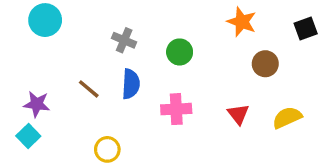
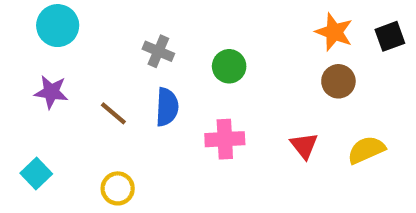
orange star: (242, 22) -> (334, 32), moved
purple star: (37, 104) -> (51, 92), moved
yellow circle: (107, 149) -> (118, 188), moved

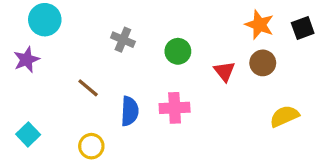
purple star: (51, 92) -> (26, 60), moved, turned -30
blue semicircle: (167, 107) -> (130, 111), moved
red triangle: (304, 146) -> (224, 71), moved

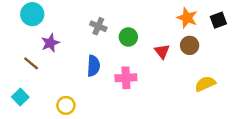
gray cross: (123, 40) -> (98, 26), moved
purple star: (26, 60) -> (50, 43), moved
brown line: (88, 88) -> (31, 63), moved
blue semicircle: (130, 111) -> (94, 66), moved

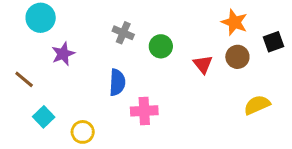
black square: (218, 20) -> (274, 42), moved
brown line: (31, 63) -> (24, 79), moved
pink cross: (126, 78) -> (144, 111), moved
cyan square: (20, 97) -> (44, 117), moved

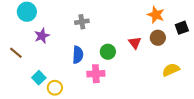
gray cross: (123, 33) -> (82, 22), turned -32
green circle: (161, 46) -> (108, 52), moved
cyan square: (44, 117) -> (39, 78), moved

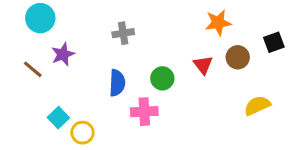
orange star: (156, 15) -> (218, 23), moved, turned -30
brown line: (16, 53) -> (33, 69), moved

